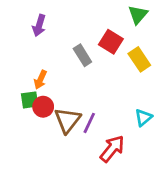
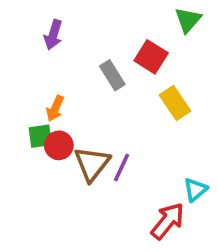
yellow rectangle: (139, 59) -> (175, 103), moved
cyan triangle: (143, 118) -> (195, 190), moved
red arrow: (112, 149) -> (168, 221), moved

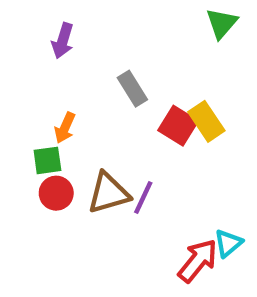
red square: (151, 57) -> (178, 126), moved
red circle: (59, 145) -> (56, 193), moved
brown triangle: (92, 164) -> (108, 193), turned 36
cyan triangle: (195, 190) -> (228, 243), moved

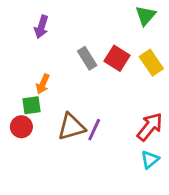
yellow rectangle: (206, 121) -> (151, 63), moved
red square: (178, 126) -> (117, 58), moved
red circle: (56, 193) -> (21, 127), moved
red arrow: (198, 261) -> (150, 127), moved

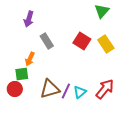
gray rectangle: (87, 58) -> (47, 41), moved
cyan triangle: (150, 160) -> (80, 92), moved

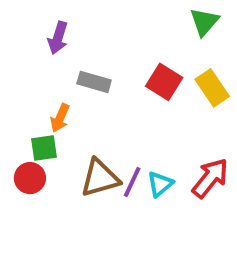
gray rectangle: (47, 41) -> (94, 82), turned -42

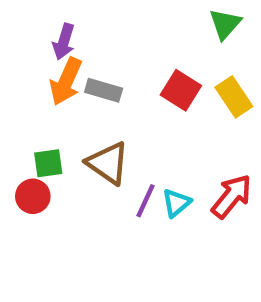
orange arrow: (60, 118) -> (66, 81), moved, size x1.5
brown triangle: (100, 178) -> (108, 163), moved, turned 51

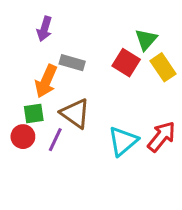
green triangle: (225, 24) -> (146, 40), moved
orange arrow: (66, 81) -> (46, 81), moved
purple line: (145, 201) -> (55, 140), moved
cyan triangle: (176, 203) -> (123, 141), size x1.5

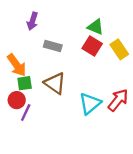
green triangle: (146, 40) -> (96, 27), moved, turned -48
orange arrow: (46, 81) -> (17, 65), moved, turned -60
purple line: (55, 140) -> (26, 112), moved

